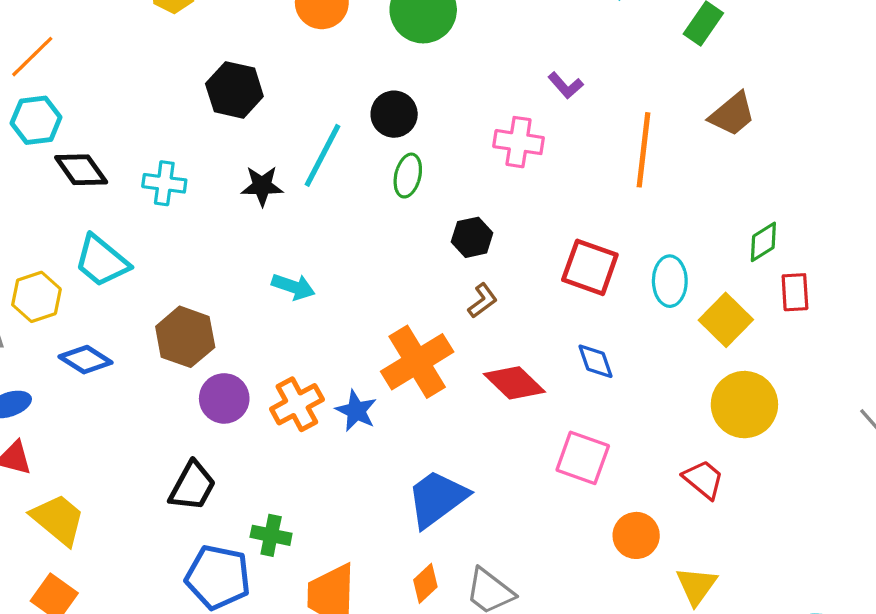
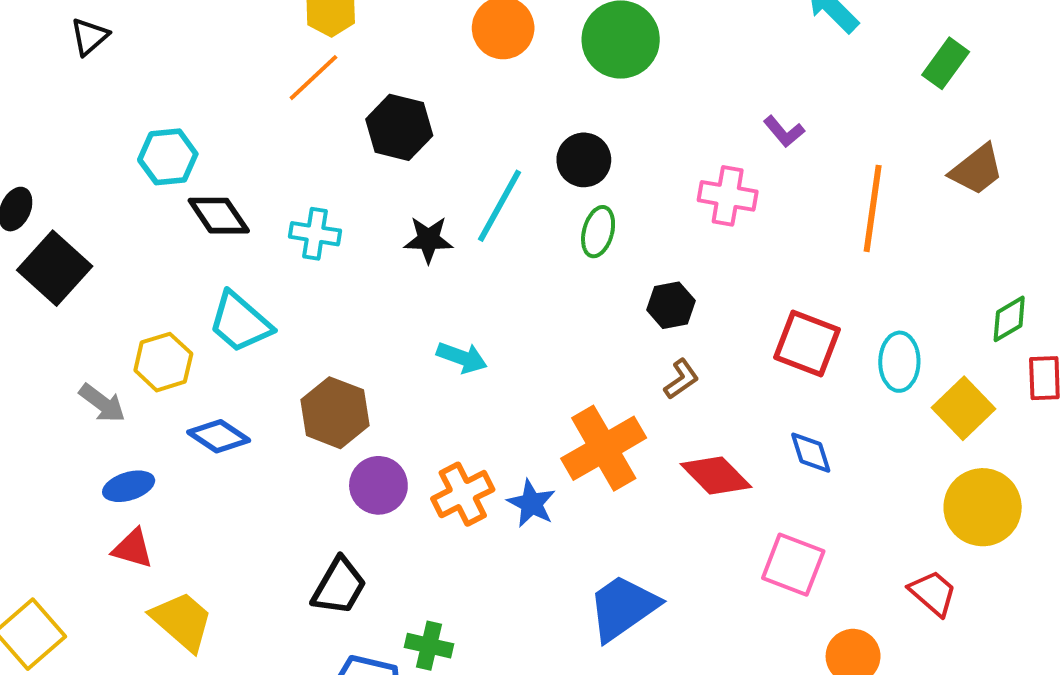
orange line: (32, 57) -> (313, 78), moved

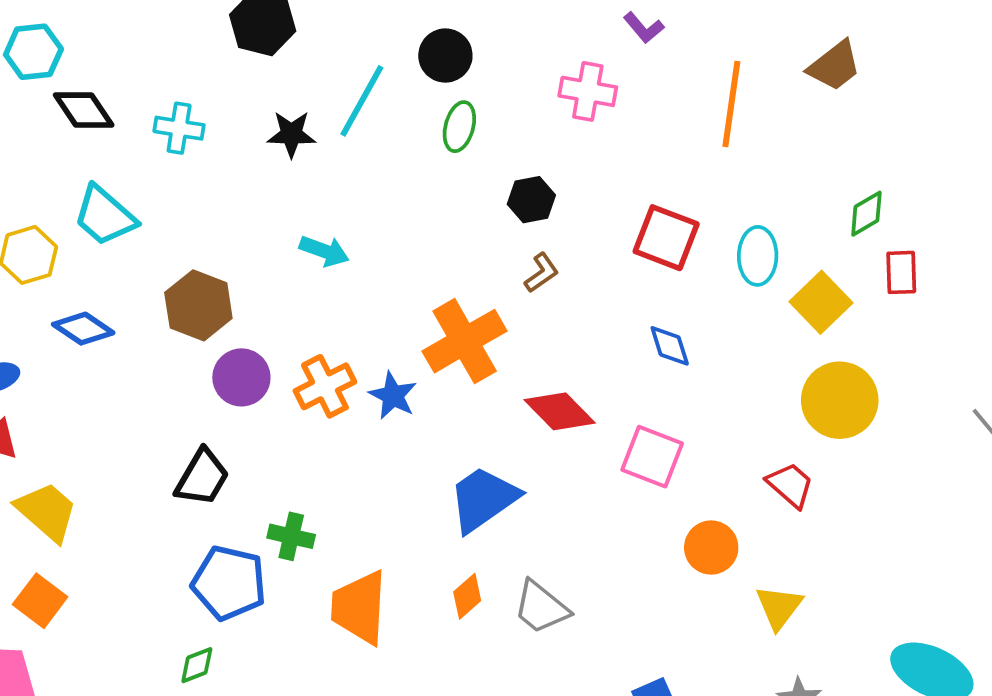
red diamond: (716, 476) -> (560, 411), moved

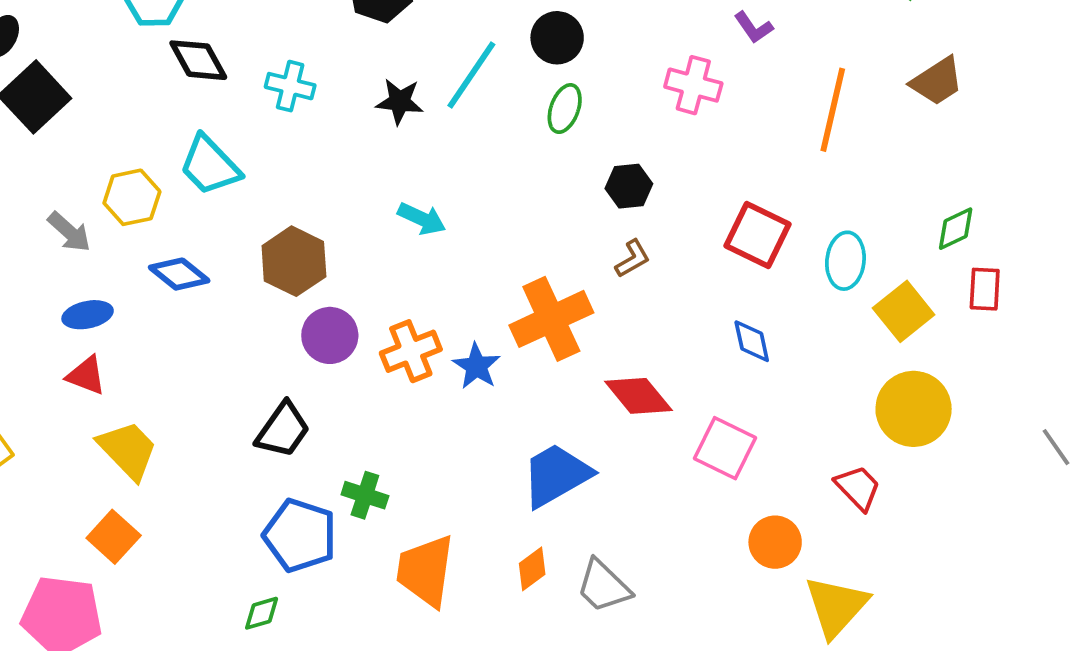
yellow triangle: (779, 607) -> (836, 606), size x1.4

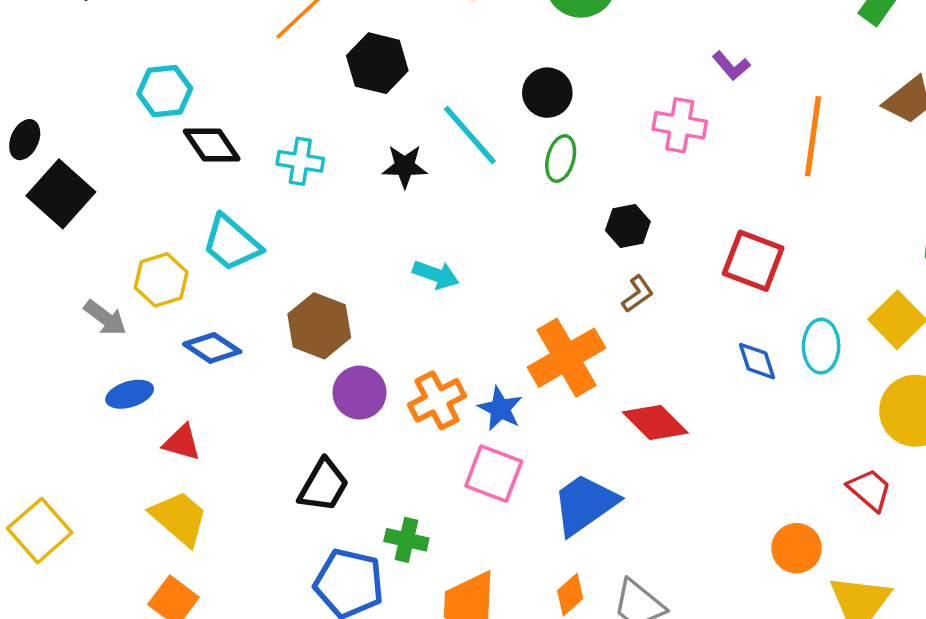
cyan line: (471, 75) -> (470, 135), turned -70
cyan ellipse: (845, 261) -> (821, 346), moved
red triangle: (86, 375) -> (182, 442), moved
pink square: (725, 448) -> (494, 474), moved

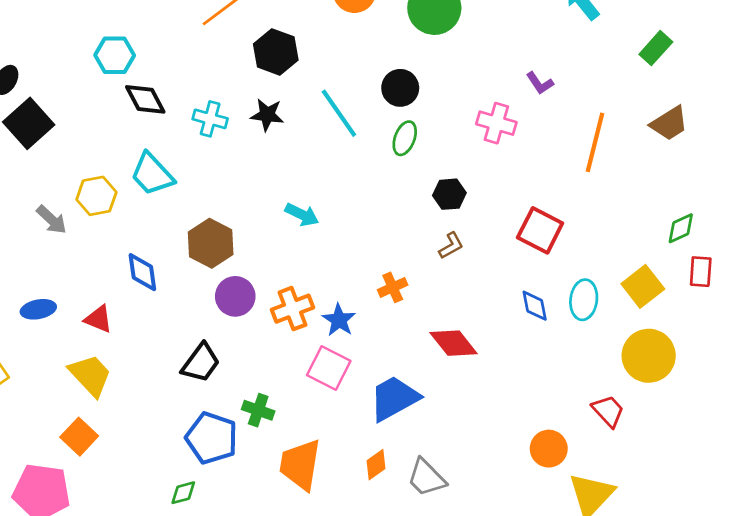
black star: (405, 166) -> (267, 115), moved
blue diamond: (212, 348) -> (142, 272), moved, turned 42
orange cross: (566, 358) -> (393, 287), size x0.5
blue ellipse: (130, 394) -> (38, 309), moved

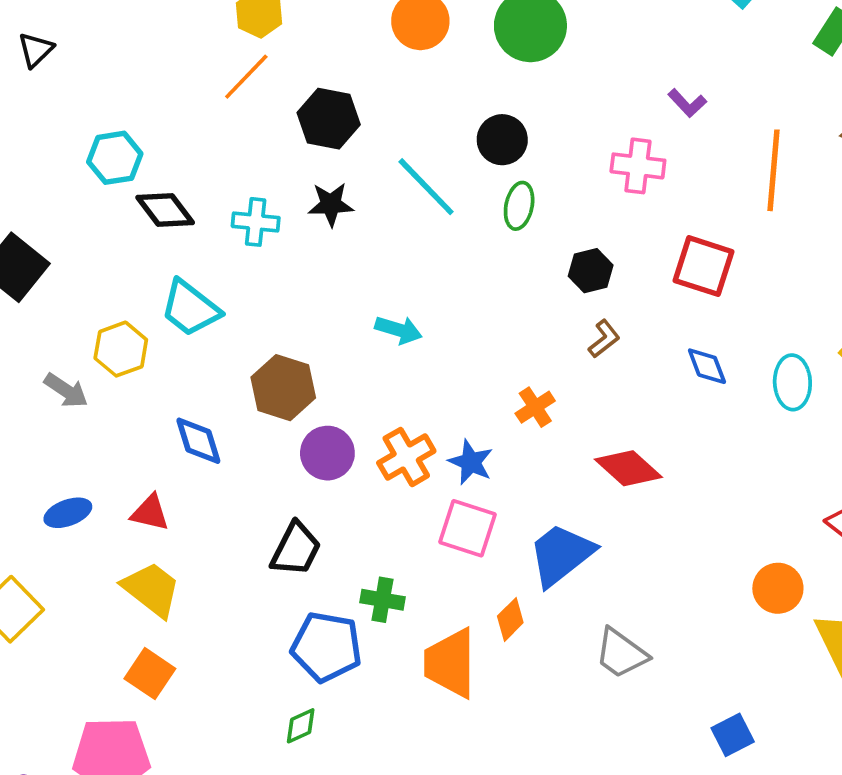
red square: (540, 230) -> (703, 266), moved
blue diamond: (535, 306) -> (707, 366), moved
orange diamond: (376, 465) -> (510, 619), moved

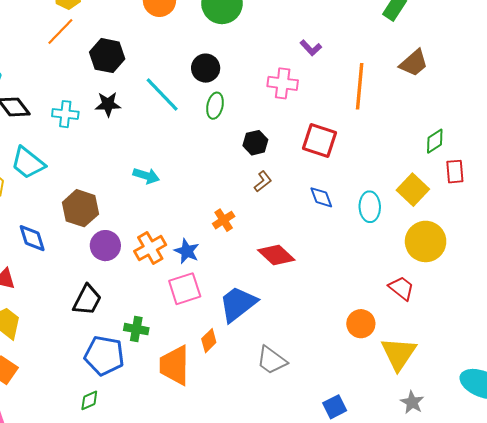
pink square: (467, 528) -> (185, 289), turned -36

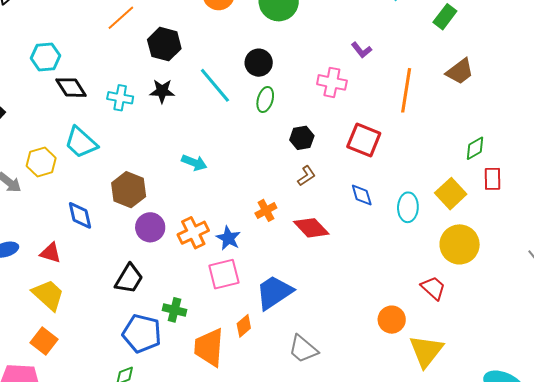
red diamond: (276, 255) -> (311, 228), moved

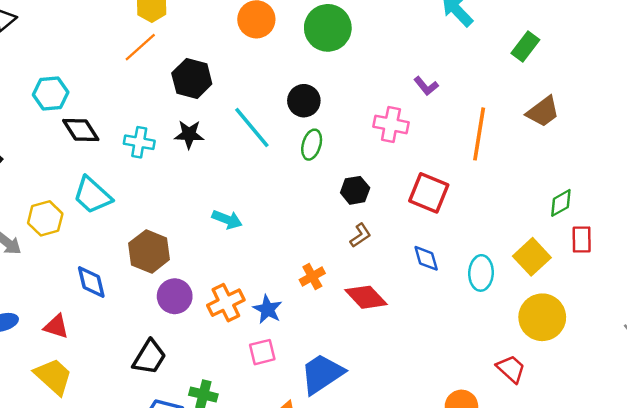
pink square: (224, 274) -> (262, 352), size x0.7

